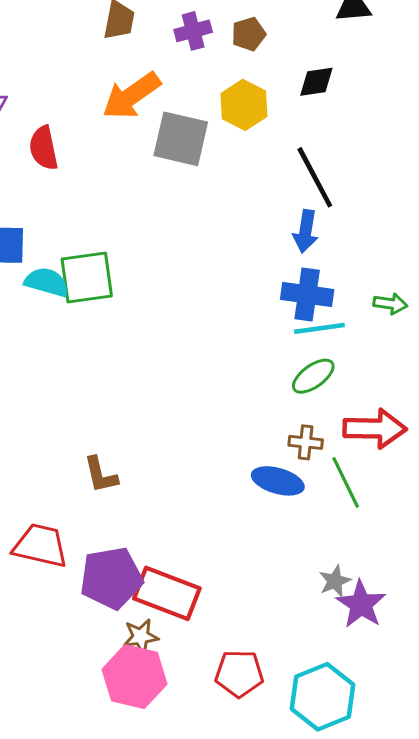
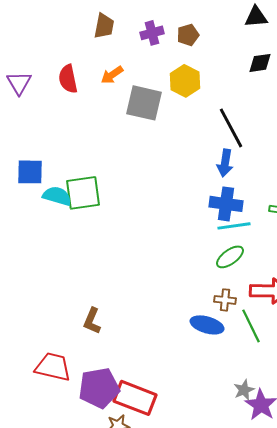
black diamond: (316, 82) -> (260, 63), moved
orange arrow: (131, 96) -> (112, 75), size x0.6
red semicircle: (44, 148) -> (68, 79), moved
brown L-shape: (101, 475) -> (92, 321), turned 36

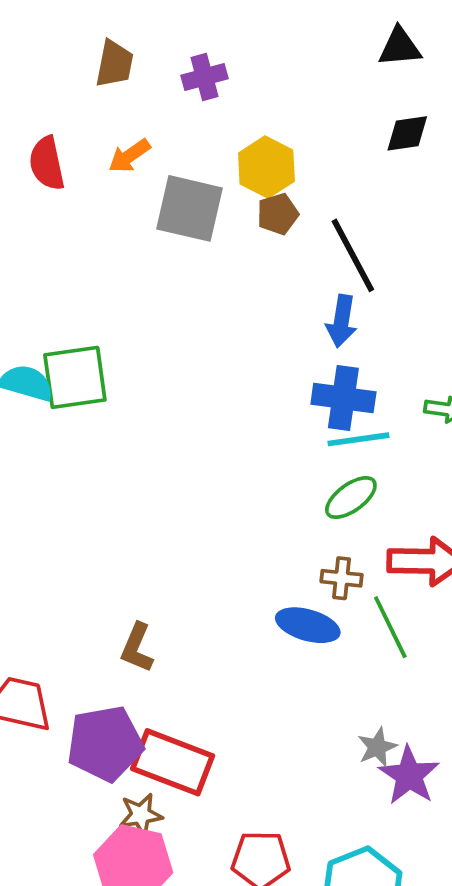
brown pentagon: (188, 35) -> (278, 214), moved
brown L-shape: (92, 321) -> (137, 648), moved

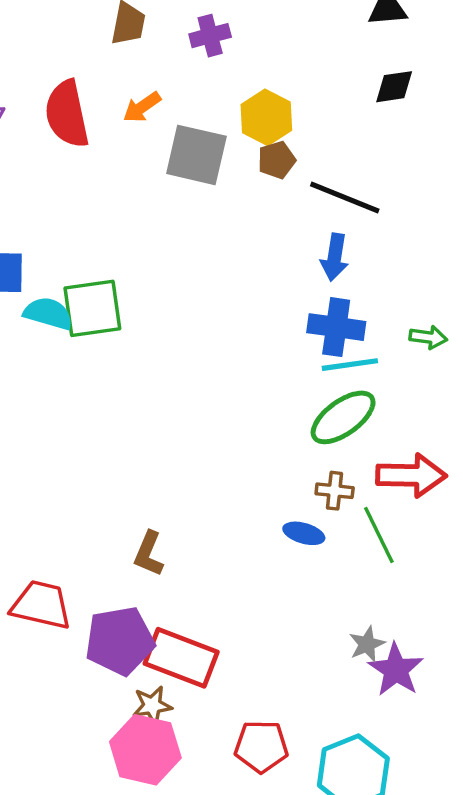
red semicircle: (47, 163) -> (67, 114), size x1.4
black line: (353, 255) -> (345, 198), turned -40
green ellipse: (351, 498) -> (343, 417), size x1.4
blue ellipse: (308, 625) -> (304, 533), size x0.7

